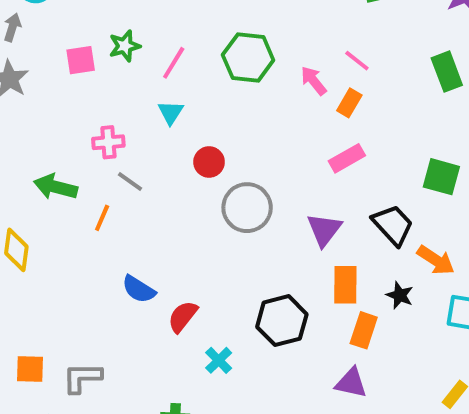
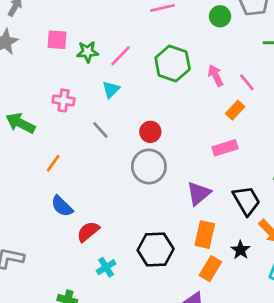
green star: (125, 46) -> (88, 52), moved
pink arrow: (314, 81) -> (216, 76), moved
red circle: (209, 162) -> (150, 132), moved
gray line: (130, 182) -> (100, 130), moved
orange line: (102, 218) -> (53, 163), moved

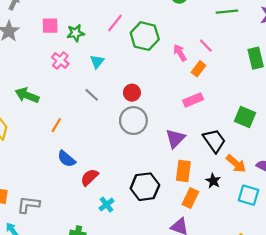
pink line: (121, 56) -> (115, 23), moved
pink arrow: (216, 76) -> (180, 53), moved
pink cross: (64, 100) -> (60, 60), moved, turned 36

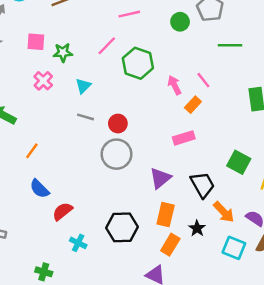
gray line: (92, 95) -> (85, 117), moved, turned -32
cyan cross: (107, 205) -> (78, 243), turned -32

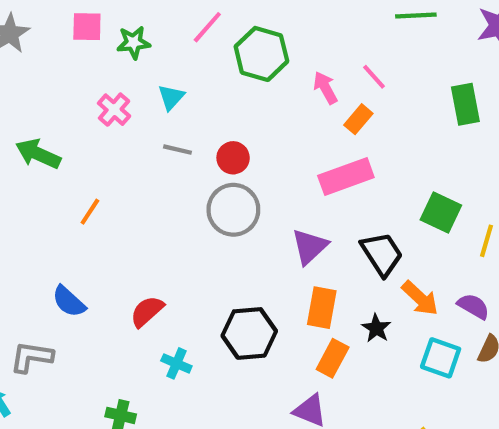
pink cross: (43, 81) -> (114, 110), moved
pink rectangle: (184, 138) -> (346, 176), size x1.4
blue semicircle: (39, 189) -> (69, 302), moved

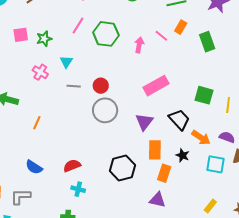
pink arrow: (325, 88) -> (139, 45), turned 49
orange rectangle: (358, 119) -> (181, 27), moved
red semicircle: (147, 311) -> (72, 166), turned 30
cyan cross: (176, 363) -> (78, 189), moved

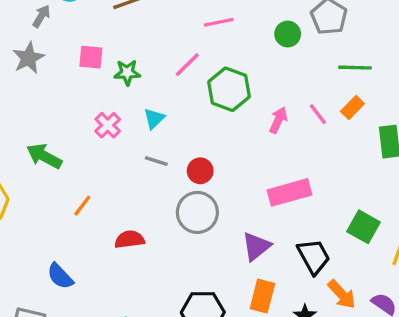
red semicircle: (72, 166) -> (129, 239), moved

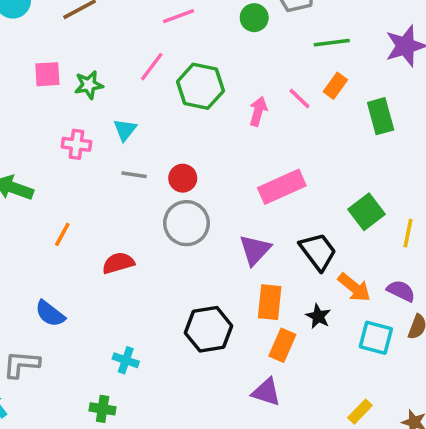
pink cross: (108, 125) -> (76, 144), turned -30
green square: (363, 227) -> (366, 212), turned 32

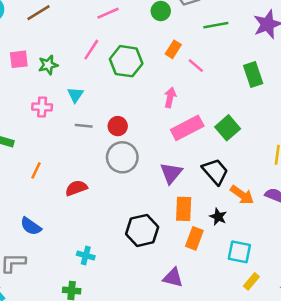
orange rectangle: (335, 86) -> (173, 49), moved
pink arrow: (258, 111) -> (170, 97), moved
green square: (366, 212) -> (228, 128), moved
cyan square: (376, 338) -> (239, 252), moved
purple triangle: (266, 392) -> (173, 278), moved

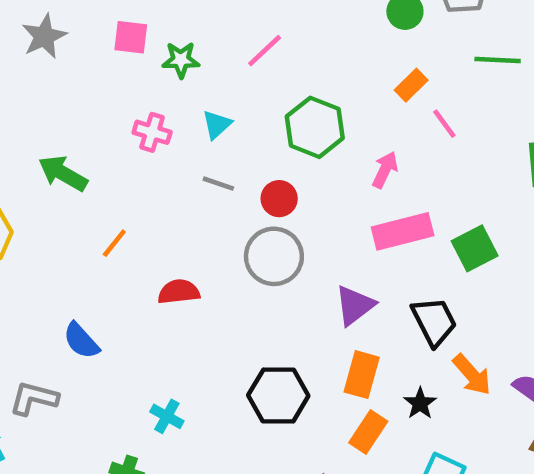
green hexagon: (126, 61) -> (315, 127), moved

